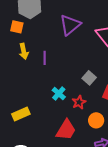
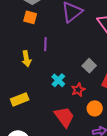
orange square: (17, 27) -> (30, 17), moved
yellow arrow: (24, 51) -> (26, 59), moved
red trapezoid: (66, 130) -> (64, 117), turned -70

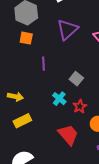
yellow arrow: (26, 59) -> (15, 97), moved, turned -63
gray square: (89, 66) -> (76, 79), moved

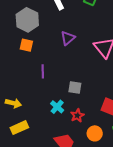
purple triangle: (67, 29) -> (68, 38), size x0.7
gray square: (76, 79) -> (75, 88), turned -32

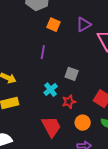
purple triangle: (68, 38) -> (84, 24), moved
orange square: (26, 45) -> (54, 25), moved

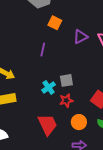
purple triangle: (84, 24) -> (80, 37), moved
gray square: (72, 74) -> (66, 80), moved, turned -32

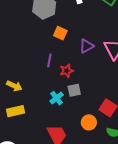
red star: (66, 100) -> (67, 71), moved
orange circle: (79, 122) -> (89, 122), moved

